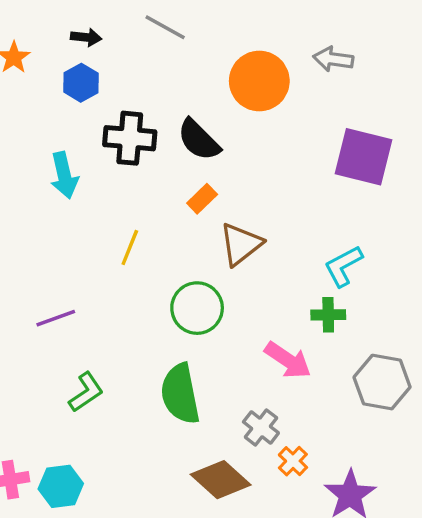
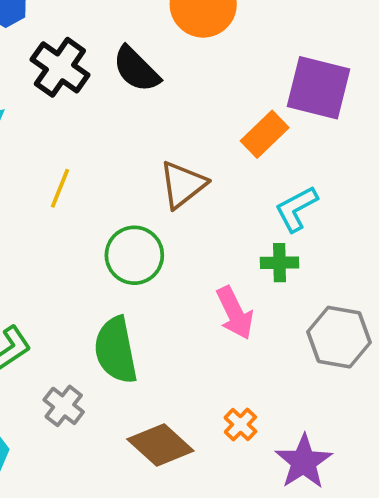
black cross: (130, 138) -> (60, 67), turned 30
orange rectangle: (202, 199) -> (265, 134), moved, size x1.4
pink arrow: (288, 360) -> (235, 313), turned 30
gray cross: (261, 427) -> (64, 406), moved

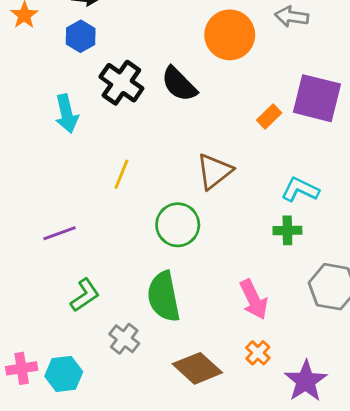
orange rectangle: (265, 134) -> (269, 116), moved, size x0.7
cyan L-shape: (296, 209) -> (300, 190), turned 54
pink arrow: (235, 313) -> (254, 299), moved

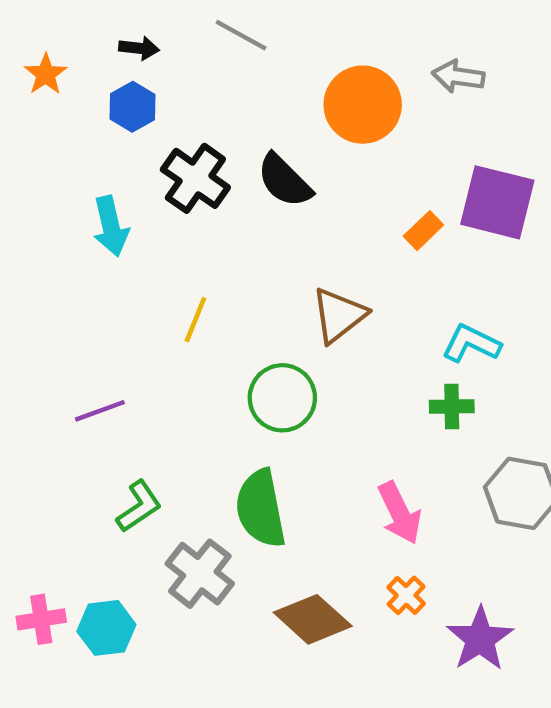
gray cross: (124, 339) -> (200, 574), size x1.4

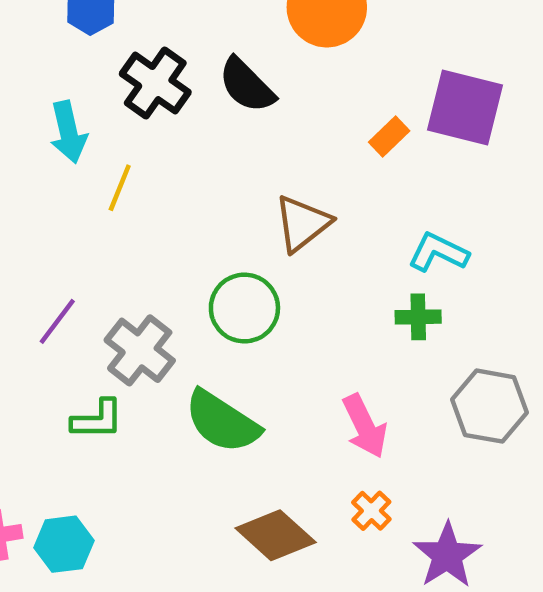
yellow line: (195, 320) -> (120, 188), moved
purple line: (100, 411) -> (57, 321), turned -33
green L-shape: (139, 506) -> (97, 419), turned 34
green semicircle: (261, 509) -> (222, 422), turned -46
gray cross: (200, 574) -> (140, 350), moved

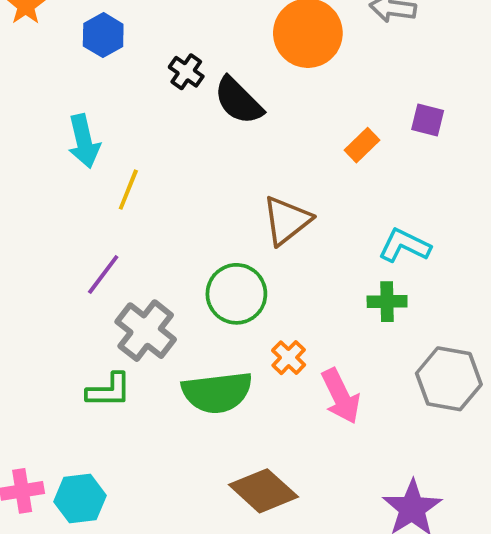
black cross: (155, 83) -> (186, 72), moved, size x0.6
purple square: (465, 108) -> (428, 120), size x0.5
purple line: (57, 321) -> (103, 275), moved
green semicircle: (222, 422) -> (217, 392), turned -40
orange cross: (371, 511) -> (289, 358), moved

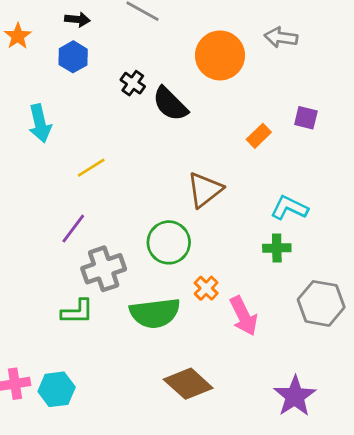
cyan arrow: (84, 141) -> (40, 123), moved
yellow line: (128, 190) -> (91, 168), turned 36
gray cross: (146, 331) -> (104, 269), turned 33

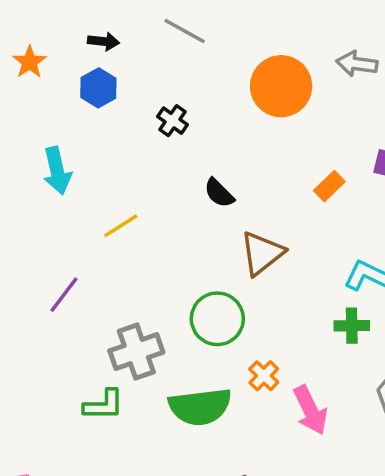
black semicircle: (170, 104) -> (219, 193), moved, size x0.7
purple line: (73, 229) -> (64, 295), moved

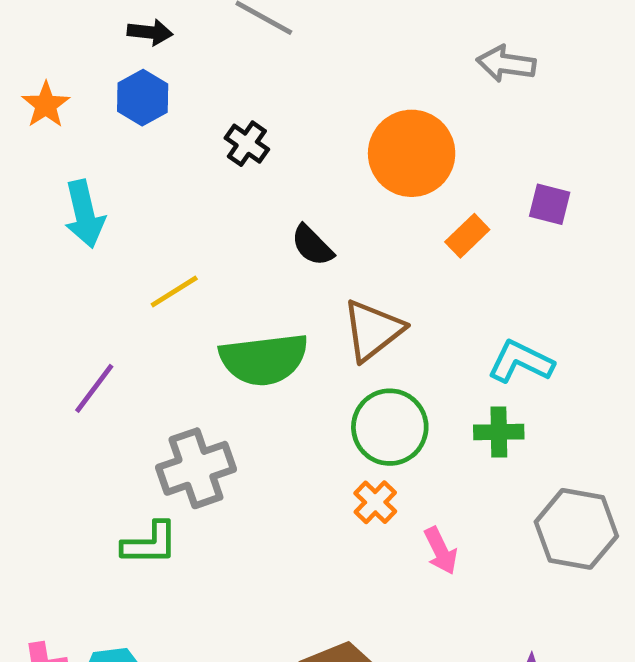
orange star: (29, 62) -> (46, 105), moved
orange circle: (281, 86) -> (412, 153), moved
green circle: (217, 319) -> (390, 427), moved
green semicircle: (200, 407) -> (264, 359), moved
pink arrow: (310, 410) -> (441, 551), size x0.7

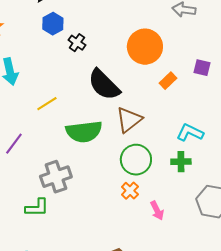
blue hexagon: (143, 98) -> (53, 24), moved
black semicircle: (312, 245) -> (104, 85), size x1.8

